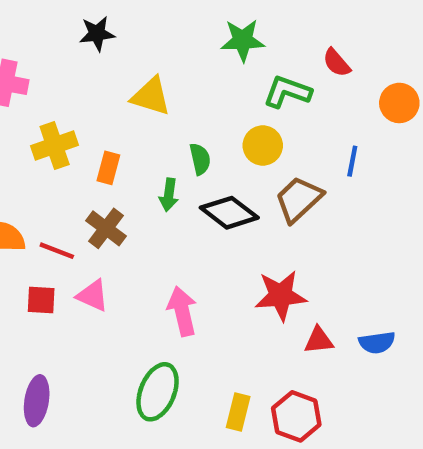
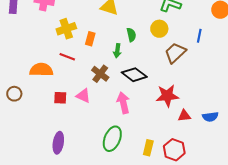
black diamond: (229, 213) -> (134, 75), moved
brown cross: (106, 228) -> (100, 74), moved
red line: (57, 251) -> (67, 57), moved

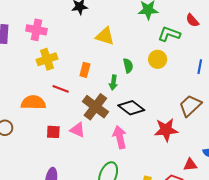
yellow cross: (66, 29) -> (47, 59), moved
brown trapezoid: (175, 53) -> (190, 106), moved
brown cross: (100, 74) -> (95, 107), size x1.4
red triangle: (184, 116) -> (190, 165), moved

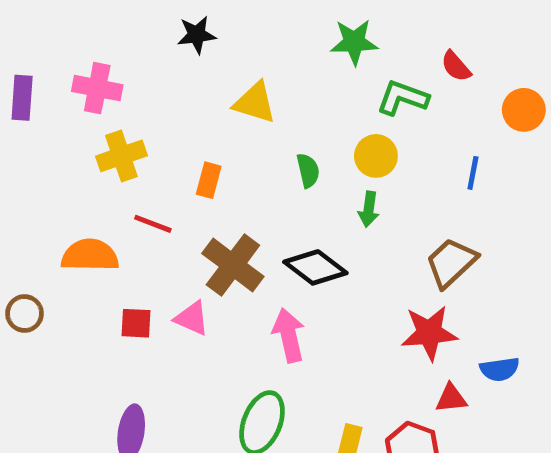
green arrow: (113, 82) -> (369, 209), moved
red star: (166, 130) -> (429, 333), moved

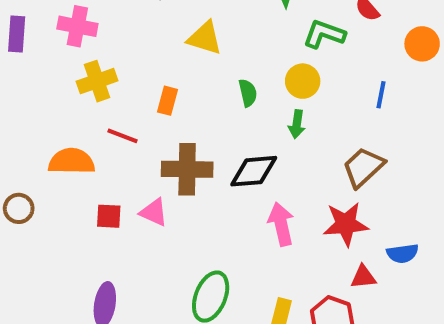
brown cross: (233, 265) -> (187, 169), turned -36
black diamond: (315, 267) -> (254, 171), turned -42
pink arrow: (289, 335) -> (281, 224), moved

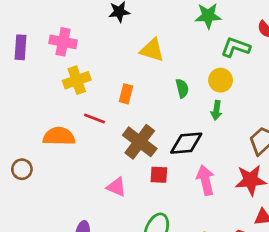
brown cross: (187, 169) -> (140, 142), turned 36
pink triangle: (154, 212) -> (116, 187), moved
red square: (109, 216) -> (159, 175), moved

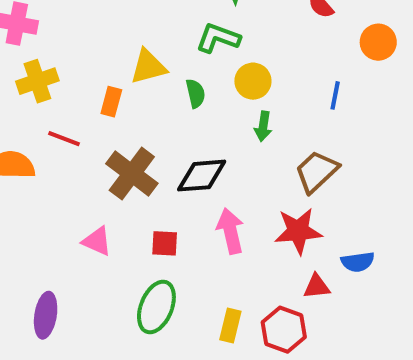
green L-shape: (236, 47) -> (218, 38), moved
yellow triangle: (152, 50) -> (148, 67), moved, turned -32
green arrow: (216, 110) -> (263, 126), moved
red square: (159, 175) -> (165, 243), moved

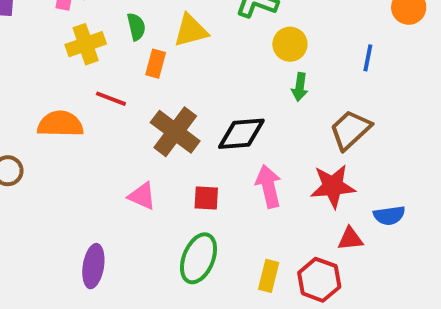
green semicircle: (195, 93) -> (136, 27), moved

